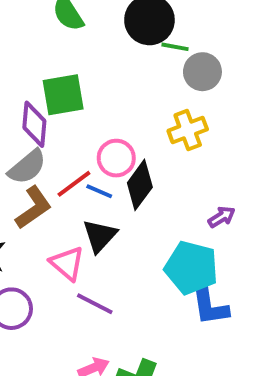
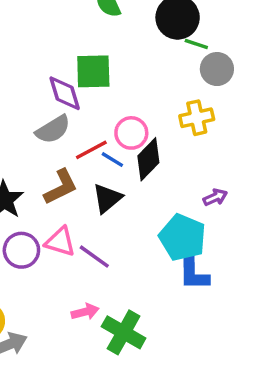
purple diamond: (34, 124) -> (65, 93), turned -30
brown L-shape: (33, 208) -> (61, 187), moved
pink triangle: (67, 263) -> (60, 242), moved, turned -32

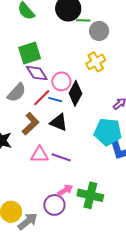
purple diamond: (65, 93) -> (37, 73), moved
black triangle: (107, 198) -> (59, 122), turned -42
purple circle: (21, 250) -> (54, 205), moved

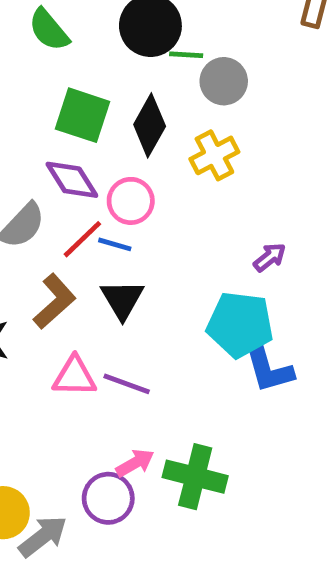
green square: (30, 53) -> (82, 115), moved, turned 35
black diamond: (75, 93) -> (150, 125), moved
black triangle: (59, 122) -> (122, 299), turned 36

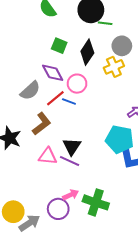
gray circle: (224, 81) -> (122, 46), moved
green square: (82, 115) -> (59, 46), size x0.7
black triangle: (122, 299) -> (72, 146), moved

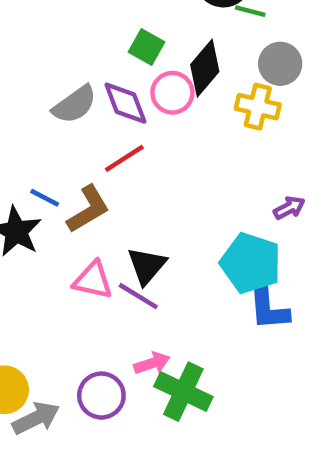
yellow cross: (114, 67) -> (258, 107), turned 30
pink circle: (77, 84) -> (172, 93), moved
gray semicircle: (30, 91) -> (75, 105), moved
blue line: (69, 102) -> (45, 198), moved
pink arrow: (71, 195) -> (152, 363), moved

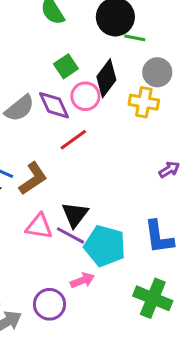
green square: (146, 47) -> (66, 66), turned 30
red line: (124, 158) -> (73, 140), moved
cyan pentagon: (251, 263) -> (105, 246), moved
green cross: (183, 392) -> (153, 298), moved

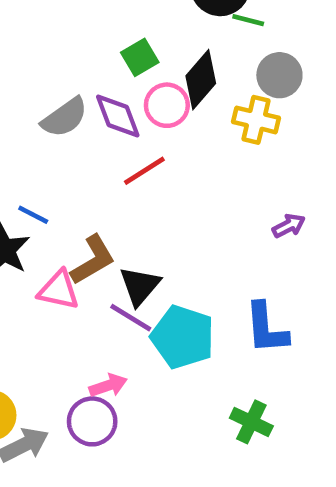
brown L-shape: (33, 179) -> (93, 260), moved
pink triangle: (39, 226) -> (59, 290), moved
pink arrow: (82, 280) -> (108, 385), moved
green cross: (153, 298) -> (251, 422), size x0.7

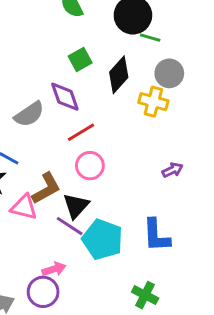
pink circle: (167, 105) -> (90, 166), moved
gray semicircle: (65, 117) -> (29, 114), moved

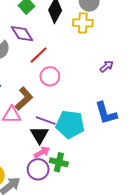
black triangle: (76, 206) -> (39, 135), moved
green cross: (145, 295) -> (59, 162), moved

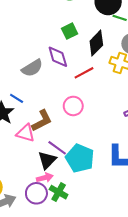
red line: (39, 55) -> (84, 73), moved

